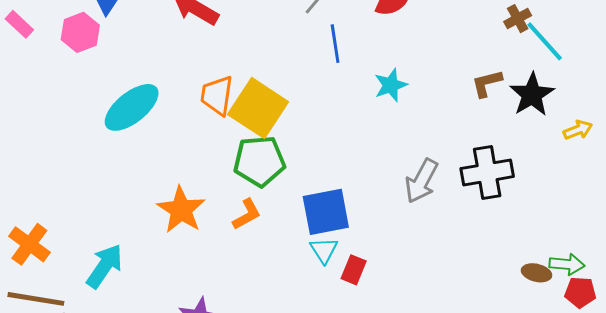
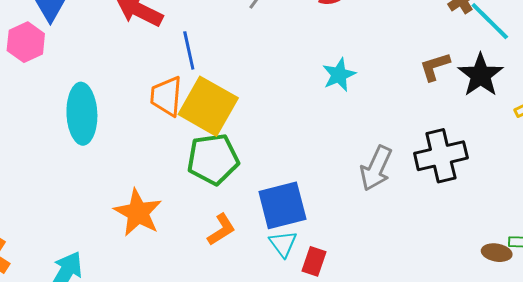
blue line: (335, 44) -> (189, 50), moved
cyan ellipse: (132, 107) -> (82, 114), turned -50
orange L-shape: (247, 214) -> (221, 230), moved

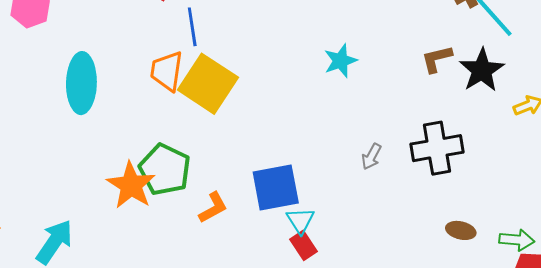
green pentagon: (213, 159) -> (165, 169), moved, turned 30
gray arrow: (376, 168) -> (371, 157), size x0.6
cyan triangle: (283, 244) -> (300, 221), moved
brown ellipse: (497, 253) -> (461, 230), moved
red rectangle: (314, 261) -> (303, 245), turned -56

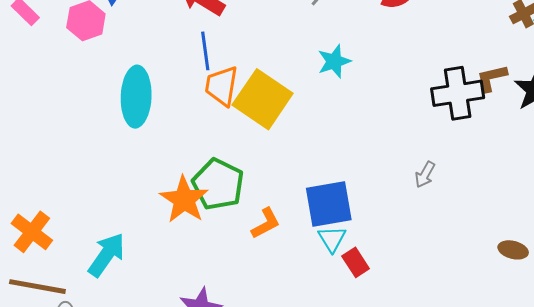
blue line: (192, 27) -> (205, 51), moved
cyan star: (340, 61) -> (334, 61), moved
black cross: (437, 148) -> (458, 93), moved
cyan triangle: (300, 221) -> (332, 239), moved

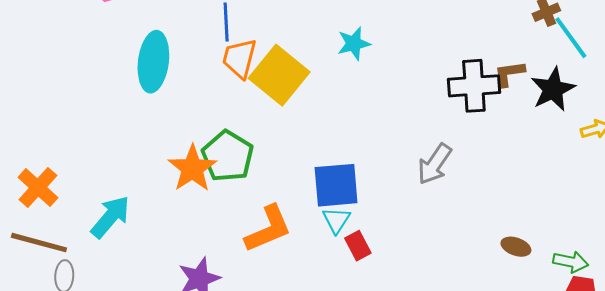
gray arrow: (425, 175) -> (434, 164), size x1.6
orange L-shape: (266, 223) -> (268, 229), moved, size x1.6

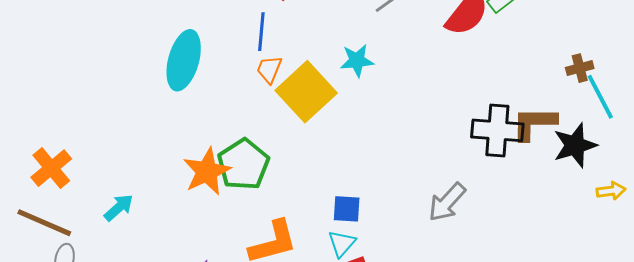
cyan star: (354, 44) -> (357, 61), moved
orange trapezoid: (239, 58) -> (269, 69), size x0.7
brown L-shape: (509, 74) -> (534, 123), size x1.4
blue square: (336, 185) -> (347, 209), size x0.6
cyan arrow: (110, 217) -> (119, 208), size x0.7

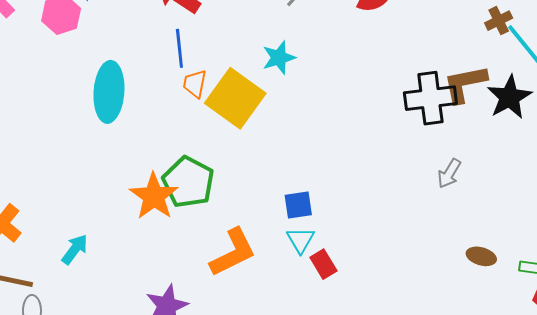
gray arrow: (447, 202) -> (449, 173), moved, size x0.7

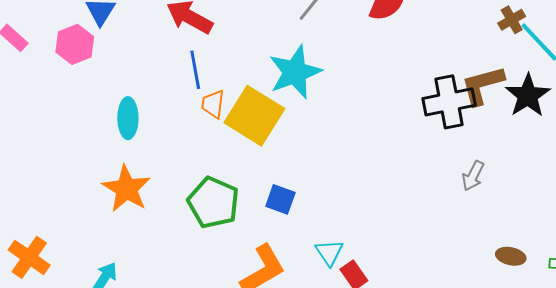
cyan star: (279, 58) -> (295, 72), size x1.6
cyan ellipse: (109, 92) -> (128, 118), size x0.7
orange star: (154, 196) -> (126, 189), moved
blue square: (298, 205) -> (280, 199), moved, turned 32

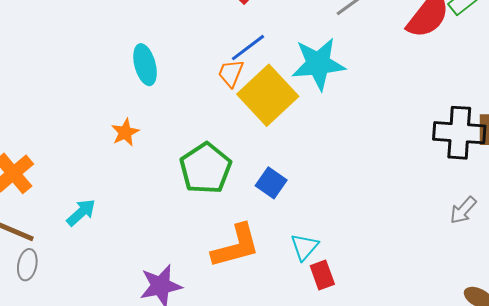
blue line: (195, 70) -> (248, 48), moved, turned 48
cyan ellipse: (128, 118) -> (145, 65), turned -30
orange star: (126, 189) -> (125, 132), size x0.6

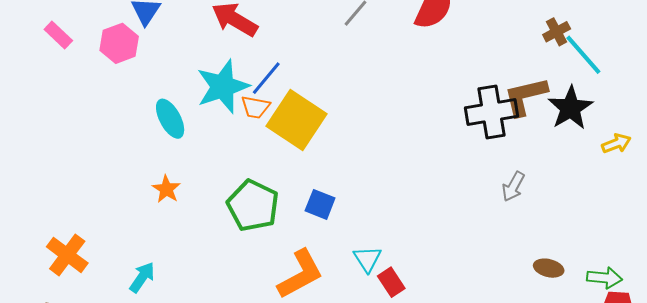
cyan star: (318, 64) -> (223, 87), moved
orange trapezoid: (231, 73) -> (255, 107), turned -88

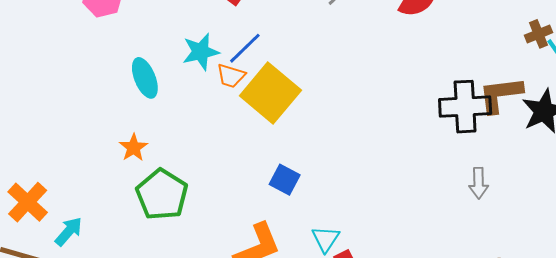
cyan star: (223, 87) -> (201, 52), size x0.7
gray arrow: (513, 187) -> (479, 183), turned -36
green pentagon: (253, 206) -> (162, 195), moved
cyan arrow: (142, 277) -> (69, 231), moved

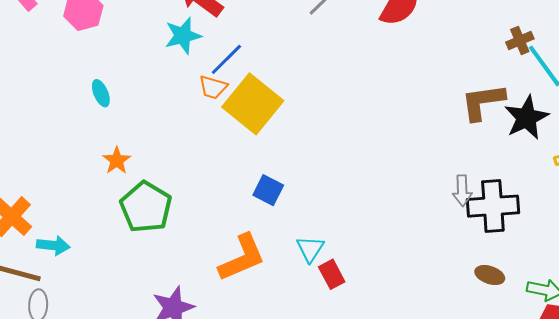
cyan star: (201, 52) -> (183, 36), moved
cyan ellipse: (145, 78) -> (101, 93), moved, size x0.7
black cross: (465, 107) -> (493, 206), moved
cyan arrow: (69, 231) -> (53, 245), turned 56

